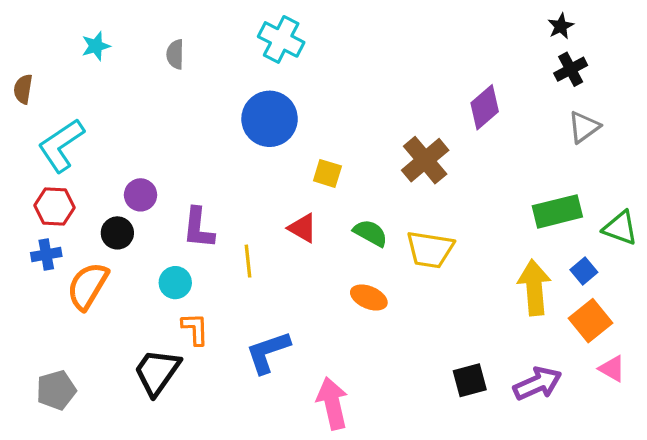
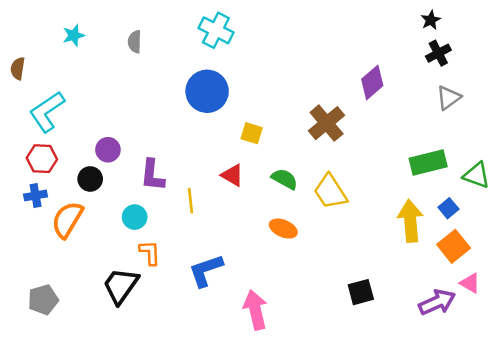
yellow trapezoid: (430, 250) -> (330, 192), turned 48
purple arrow: (538, 384) -> (437, 302), moved

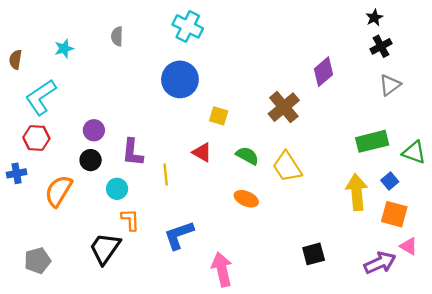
cyan star: (74, 35) -> (64, 49), moved
black circle: (90, 179) -> (91, 160), moved
blue cross: (36, 195) -> (17, 173), moved
orange square: (454, 246) -> (394, 214), turned -36

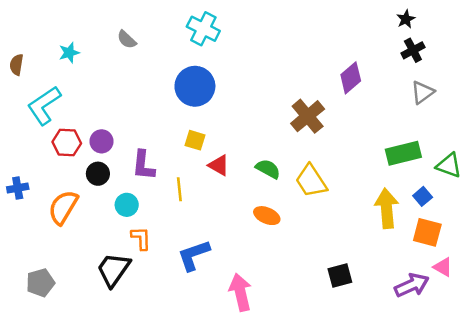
gray semicircle: (117, 36) -> (127, 40), turned -48
yellow square: (219, 116) -> (195, 140), moved
red hexagon: (36, 138) -> (67, 143), moved

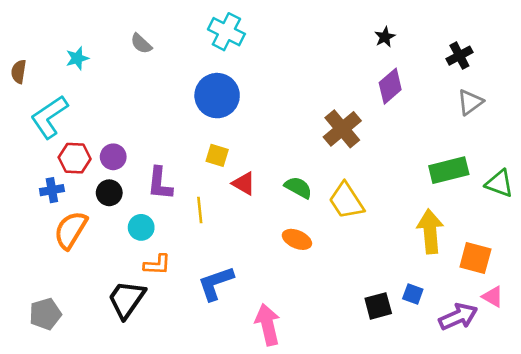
black star: (406, 19) -> (385, 37), moved
blue cross: (18, 188) -> (52, 190), moved
blue square: (423, 196) -> (413, 294), moved, turned -30
orange L-shape: (141, 238) -> (157, 265), turned 95

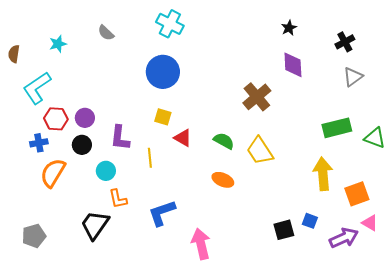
purple diamond: (390, 86) -> (293, 65), turned -52
orange square: (475, 258) -> (357, 194), turned -35
orange L-shape: (157, 265) -> (118, 199), turned 75

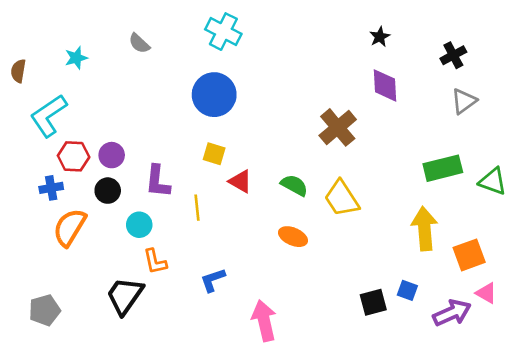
blue L-shape: (162, 213) -> (213, 280), size x0.7

